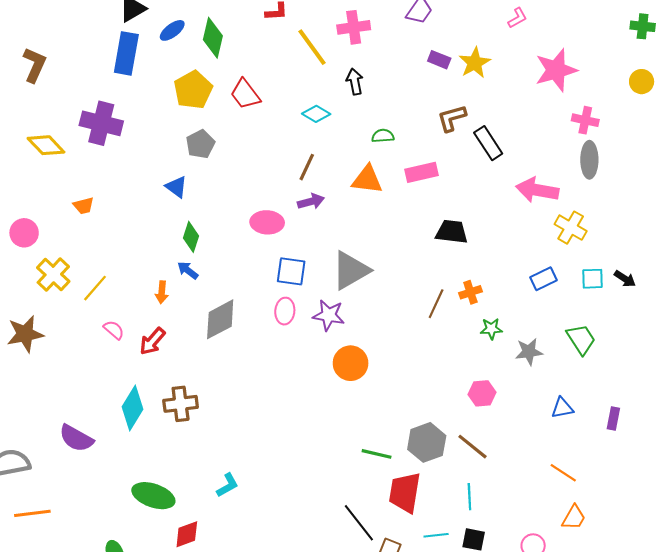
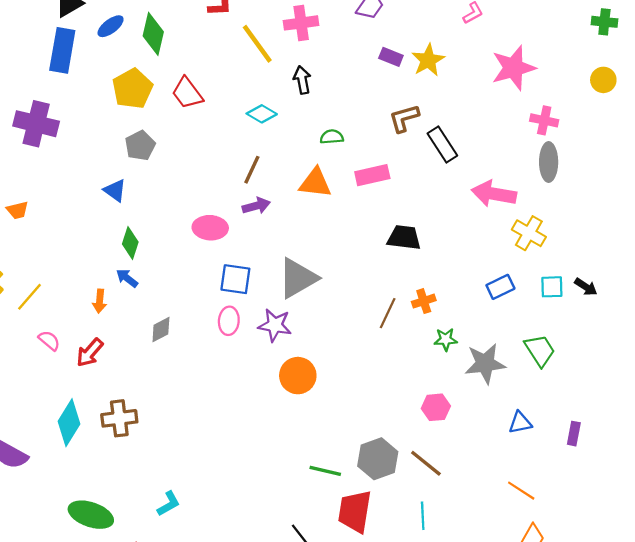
gray diamond: (220, 319) -> (161, 330), size x0.6
gray star: (529, 352) -> (485, 364), size x1.4

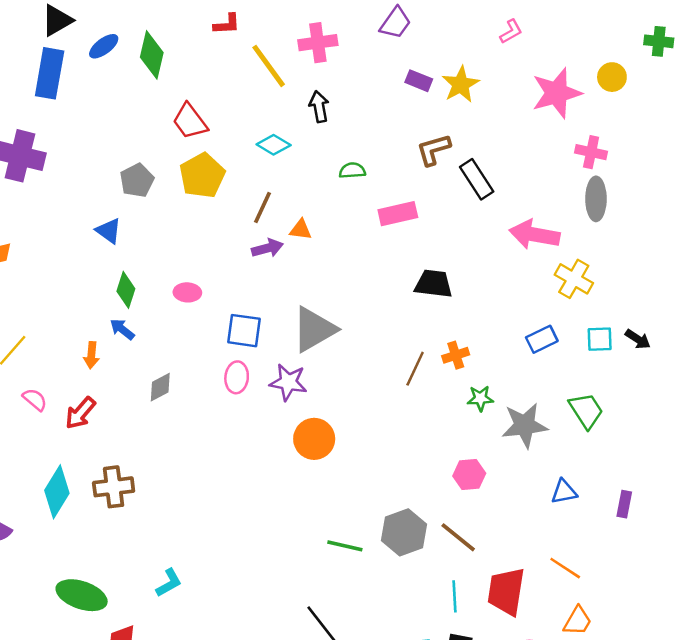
yellow circle: (603, 80) -> (612, 77), moved
yellow pentagon: (132, 89) -> (202, 175), moved
orange triangle: (315, 183) -> (301, 230), moved, size x0.6
pink ellipse: (210, 228) -> (187, 292), moved, size x0.7
red trapezoid: (355, 511) -> (506, 591), moved

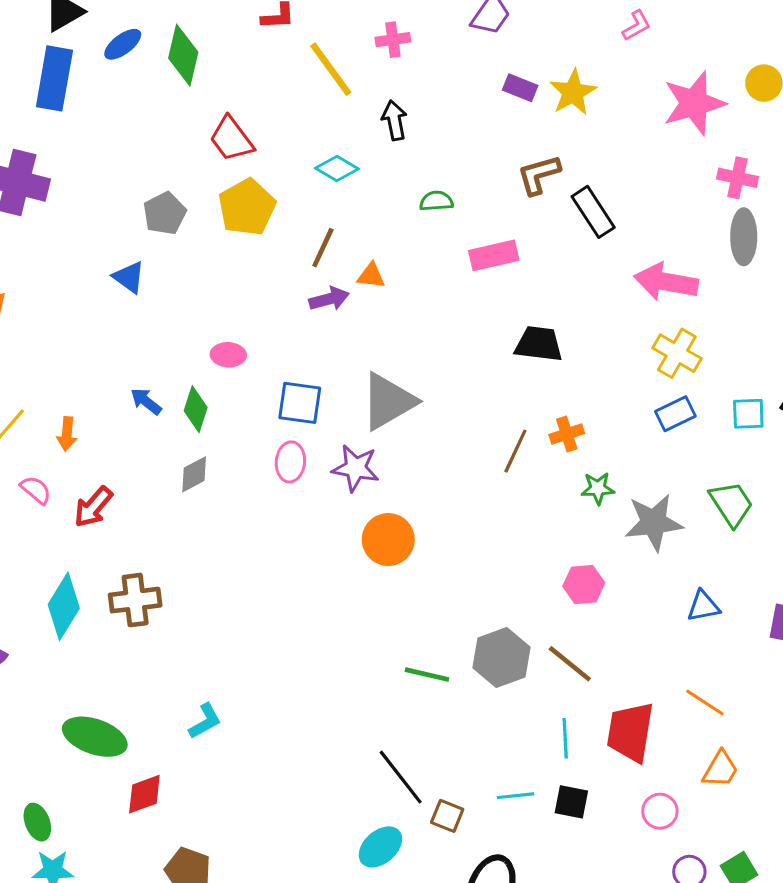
pink cross: (318, 43) -> (393, 40), size x0.7
yellow cross: (574, 279) -> (677, 353), moved
green diamond: (126, 290) -> (196, 409), moved
orange arrow: (91, 355) -> (67, 434), moved

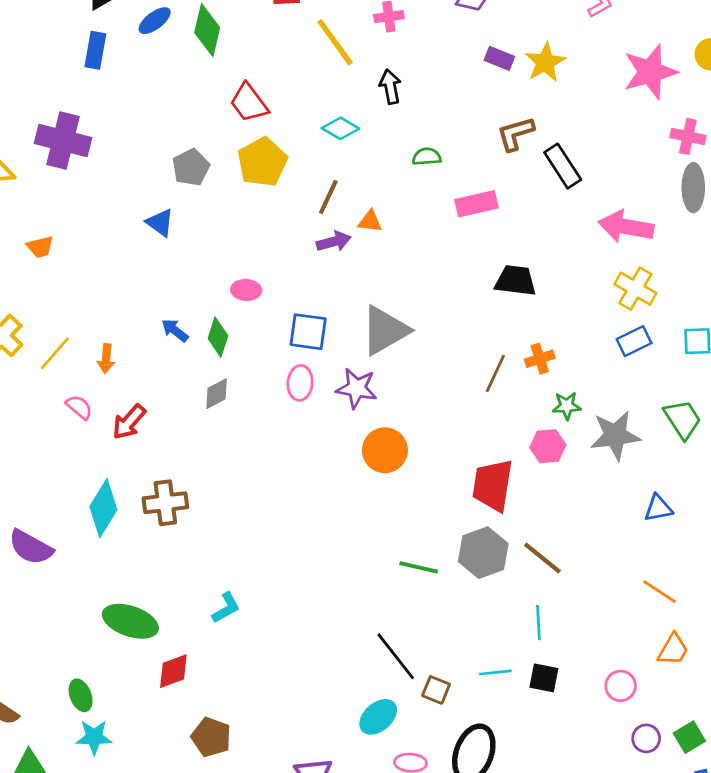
blue rectangle: (54, 78) -> (95, 50), size x0.7
pink hexagon: (584, 585) -> (548, 446), moved
red trapezoid: (630, 732) -> (493, 485), moved

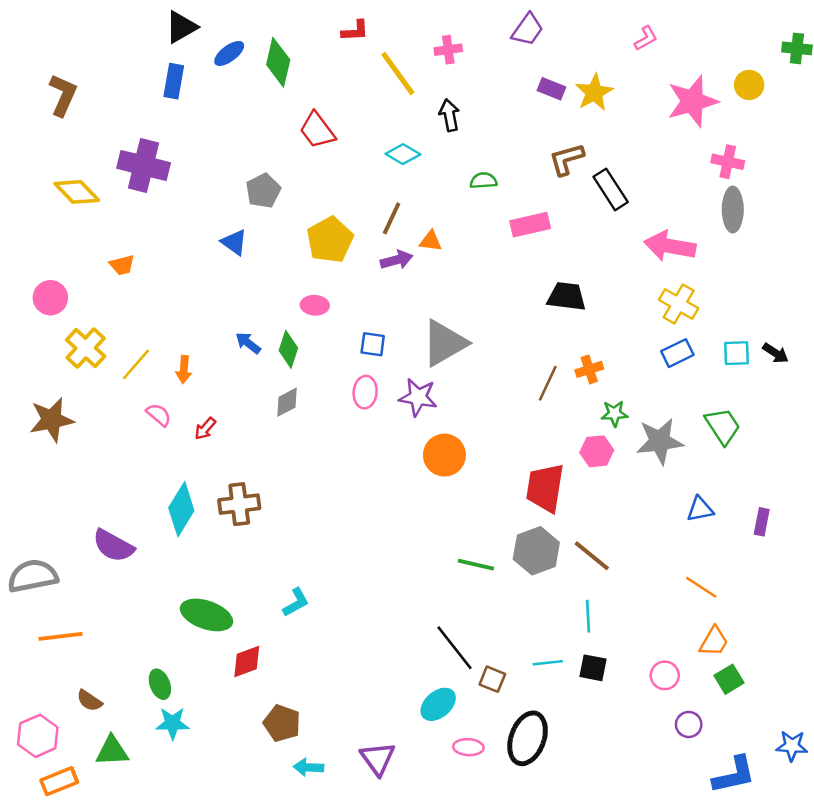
yellow pentagon: (262, 162) -> (330, 240), moved
blue square: (308, 332) -> (373, 344), size x0.7
red arrow: (129, 422) -> (205, 429), size x0.7
green square: (689, 737) -> (729, 679), moved

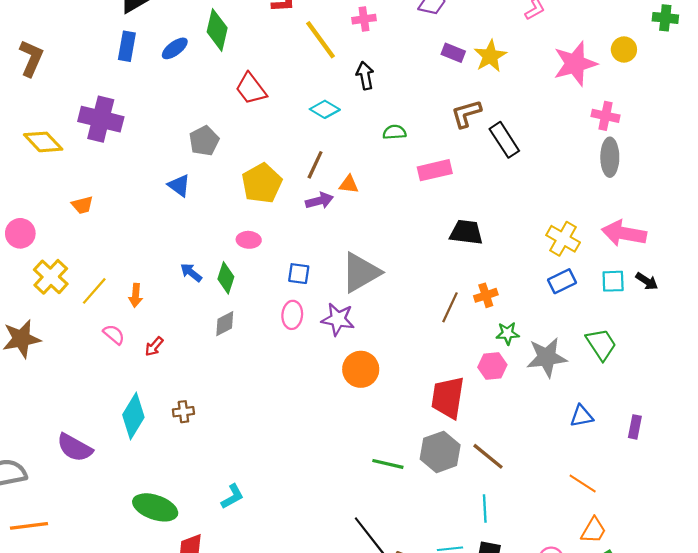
blue ellipse: (229, 53) -> (175, 48), moved
pink arrow: (670, 246) -> (624, 233), moved
brown cross: (239, 504) -> (183, 412), size x0.6

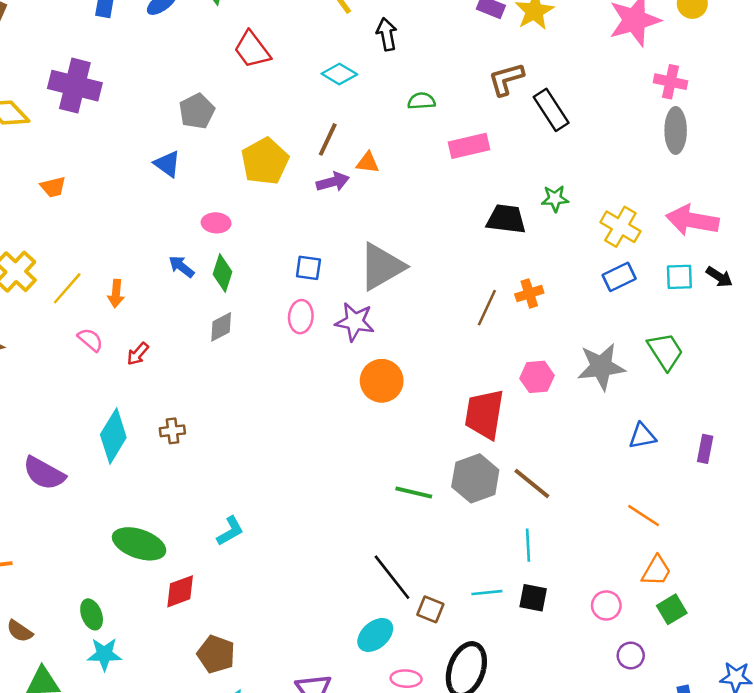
pink ellipse: (249, 240) -> (216, 223), moved
green star: (508, 333) -> (555, 199), moved

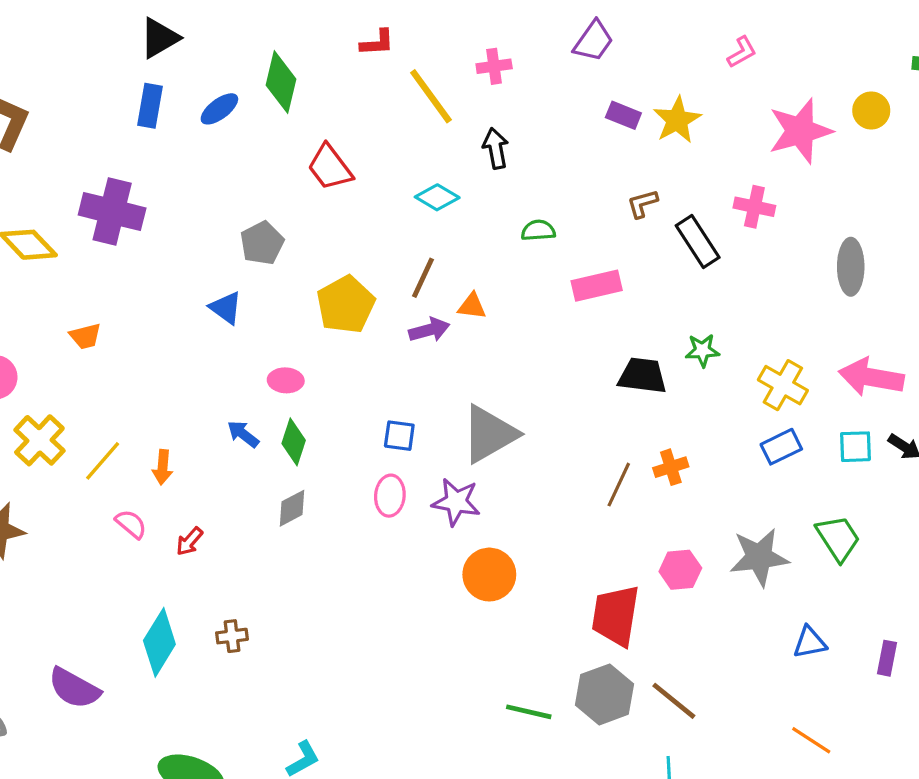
brown L-shape: (506, 79) -> (642, 204), size x0.7
pink cross: (670, 82) -> (754, 207), moved

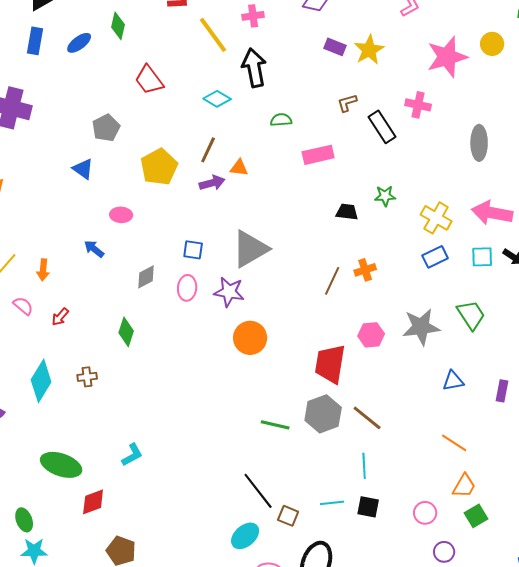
green diamond: (281, 82) -> (118, 26), size x0.7
black arrow: (496, 148) -> (254, 68), size x1.5
black trapezoid: (642, 376) -> (347, 212), size x0.7
green diamond: (294, 442) -> (126, 332), moved
gray diamond: (292, 508) -> (146, 277), moved

